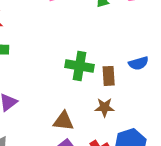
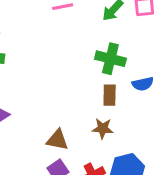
green cross: (80, 66) -> (110, 59), moved

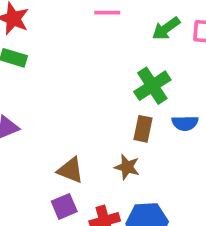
green cross: (110, 59) -> (152, 86), turned 32

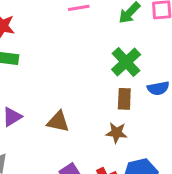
brown triangle: (71, 170) -> (58, 122), moved

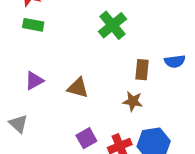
green cross: (126, 62) -> (112, 25), moved

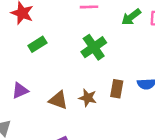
green rectangle: (33, 25) -> (37, 44), moved, turned -48
brown star: (133, 101) -> (88, 98), moved

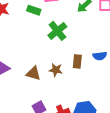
green rectangle: (37, 44) -> (34, 10), moved, turned 56

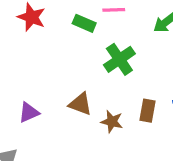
brown triangle: (33, 73) -> (80, 104), moved

